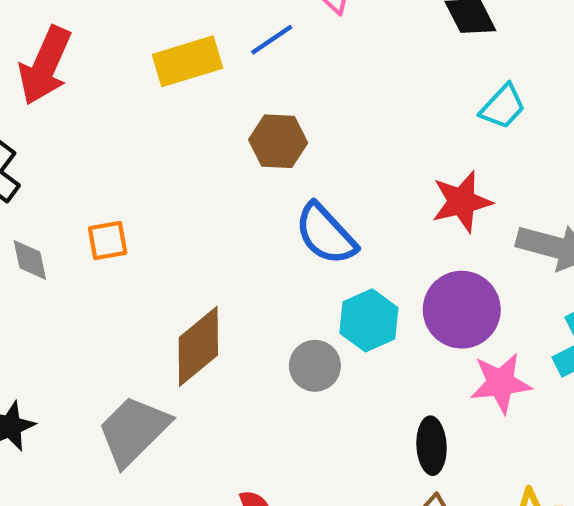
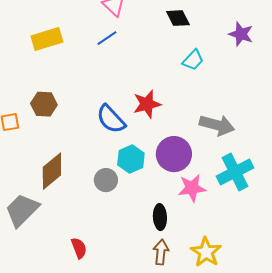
blue line: (272, 40) -> (107, 38), moved
brown hexagon: (278, 141) -> (44, 104), moved
red star: (462, 202) -> (147, 104), moved

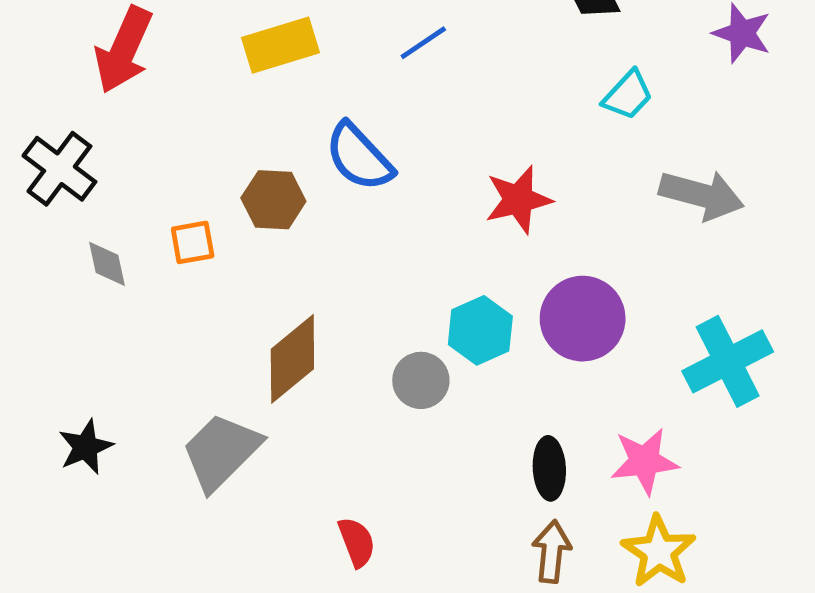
blue semicircle: (111, 119) -> (359, 157), moved
gray arrow: (217, 125) -> (701, 195), moved
pink star: (192, 188) -> (644, 461), moved

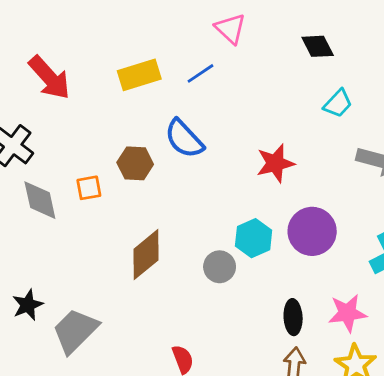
blue line: (423, 43) -> (200, 73), moved
red arrow: (124, 50) -> (49, 78), turned -66
gray diamond: (107, 264) -> (40, 200), size x1.5
gray trapezoid: (221, 452) -> (75, 331), moved

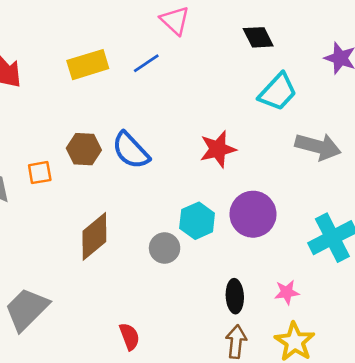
cyan trapezoid: (338, 103) -> (278, 92), size x1.4
blue semicircle: (184, 139) -> (131, 150), moved
pink star: (347, 313) -> (287, 292), size x0.7

